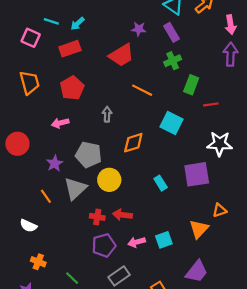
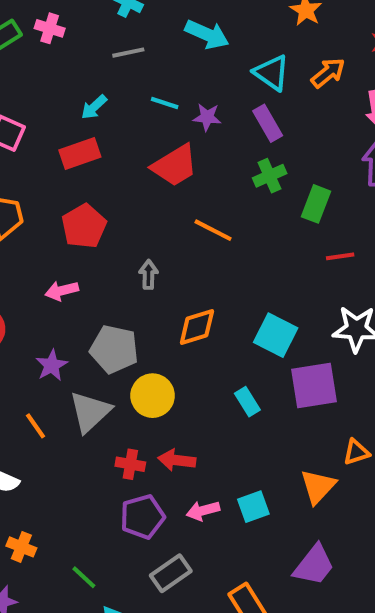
cyan line: (51, 21) -> (165, 103), moved
green rectangle: (191, 85) -> (316, 204), moved
cyan square: (172, 123) -> (276, 335), moved

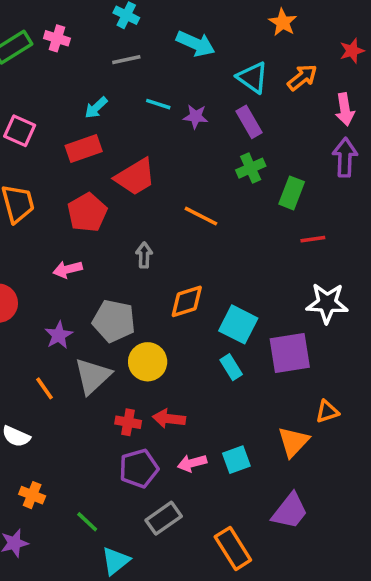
red trapezoid: (175, 166) -> (135, 177), moved
cyan square: (276, 335) -> (238, 324), moved

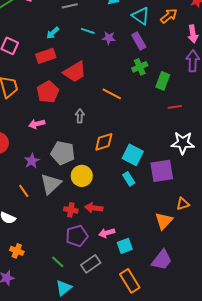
cyan square: (236, 460) -> (125, 246), moved
green line: (87, 522) -> (58, 262), moved

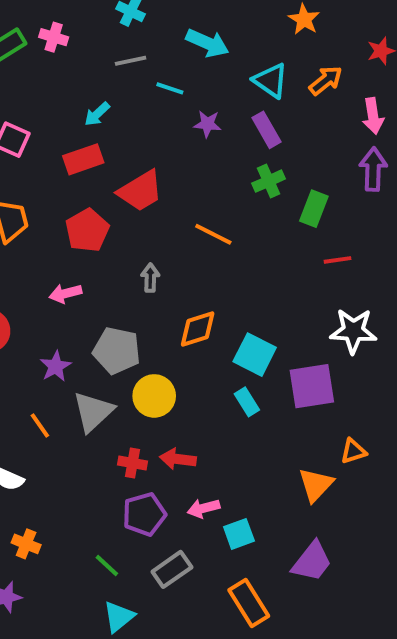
cyan line: (88, 31) -> (170, 88), moved

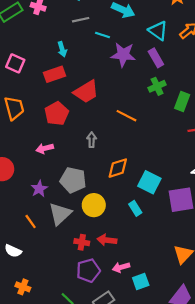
cyan arrow: (97, 114) -> (62, 49), turned -64
purple star: (207, 124) -> (123, 55), size x1.6
cyan rectangle: (247, 402) -> (135, 208), moved

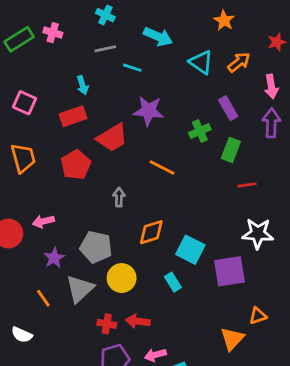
purple star: (123, 55) -> (149, 111), moved
purple rectangle: (156, 58) -> (228, 108), moved
pink arrow: (45, 148) -> (43, 221), moved

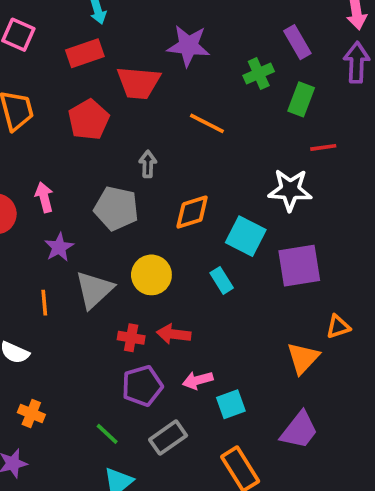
red trapezoid: (112, 138) -> (139, 83), turned 36
pink arrow: (43, 221) -> (44, 197), turned 90
white star: (258, 234) -> (290, 190), moved
gray pentagon: (96, 247) -> (116, 208), moved
orange line: (43, 298) -> (44, 303), turned 30

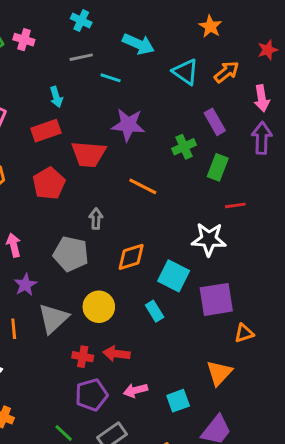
orange triangle: (338, 327) -> (244, 333), moved
cyan square: (231, 404) -> (178, 401), moved

